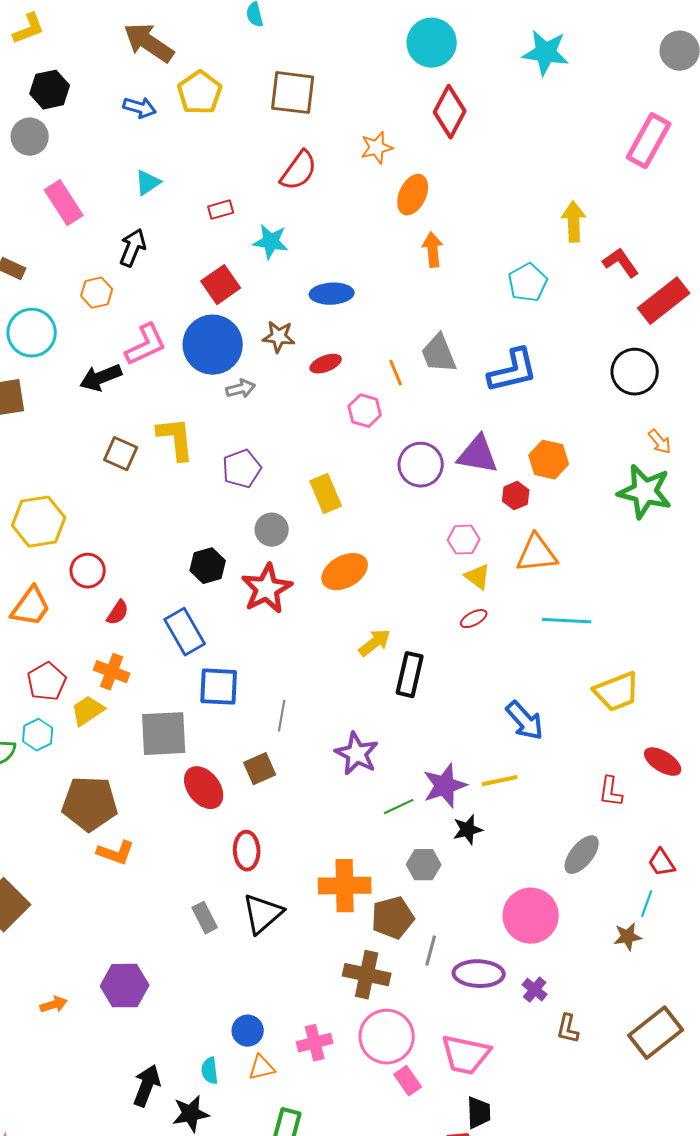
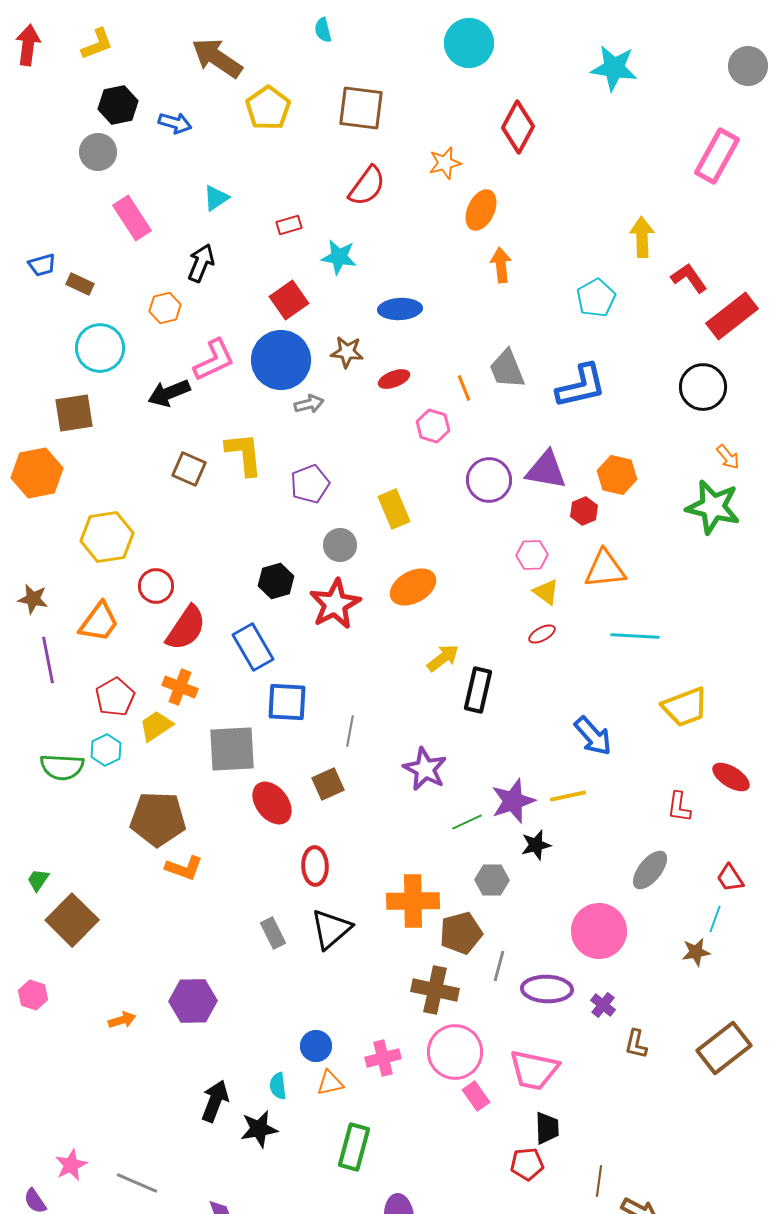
cyan circle: (432, 43) -> (469, 43), moved
blue arrow: (140, 108) -> (175, 123), moved
red semicircle: (118, 613) -> (186, 628), size x1.8

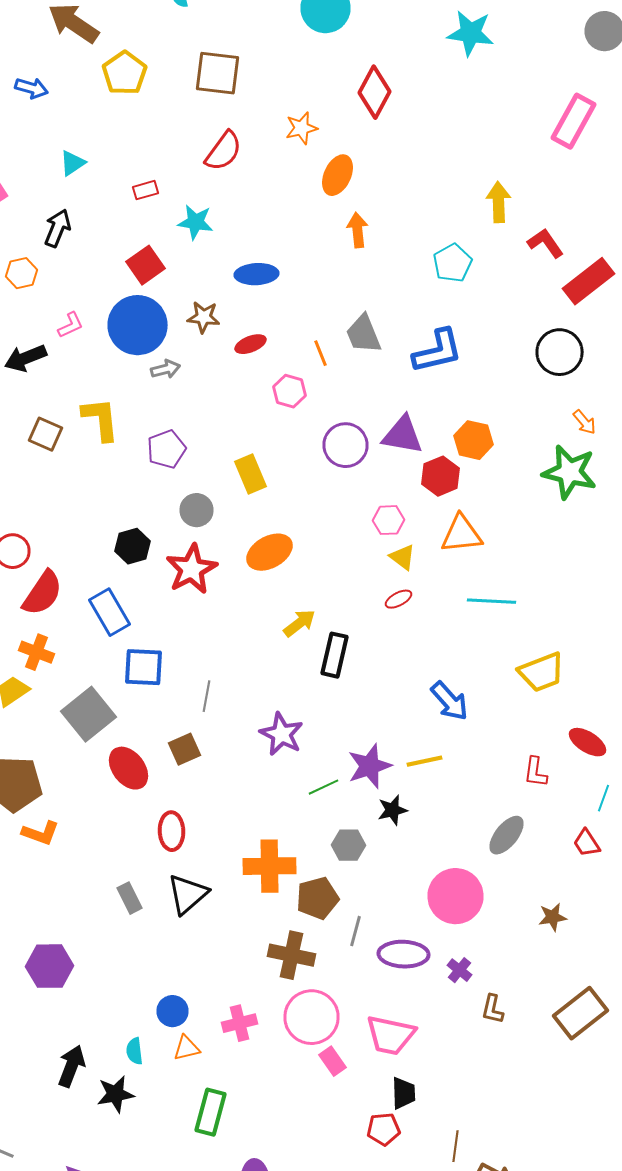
pink L-shape: (214, 360) -> (70, 325), size x0.6
red hexagon: (584, 511) -> (440, 476), size x1.4
gray square: (232, 749) -> (88, 714), turned -36
cyan line: (715, 919) -> (604, 798), moved

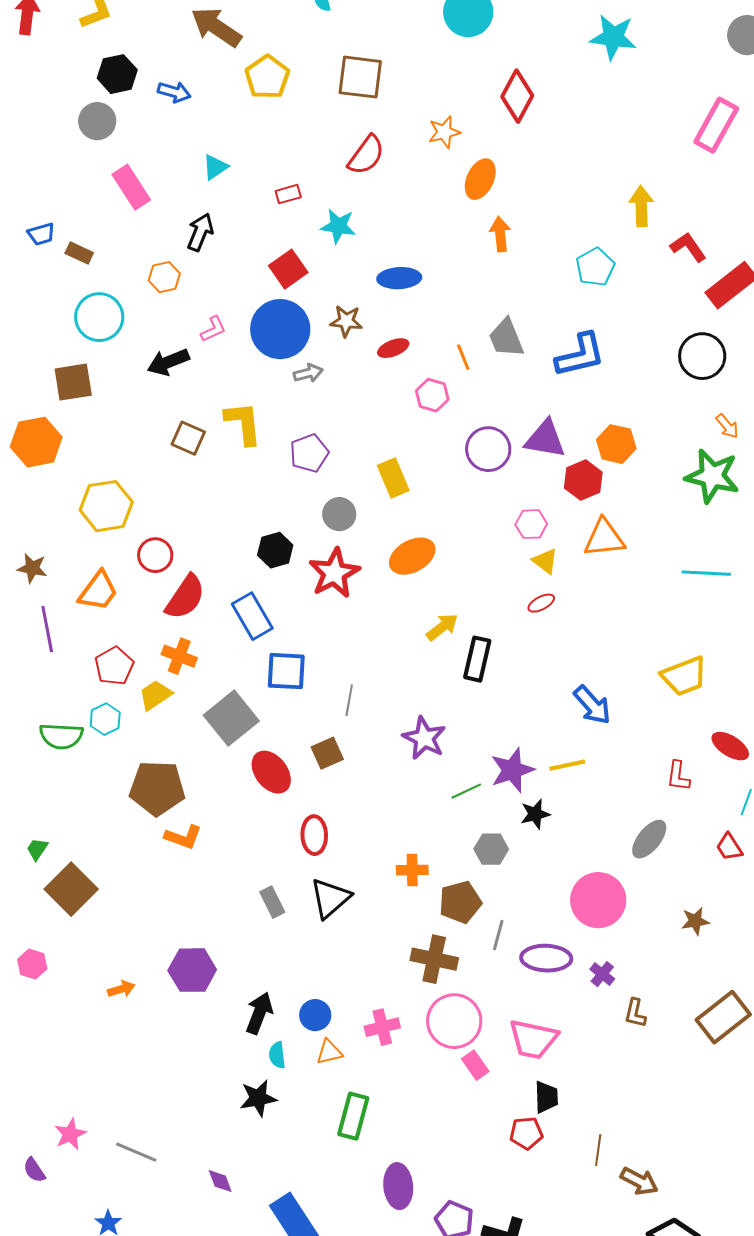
cyan line: (492, 601) -> (706, 573), moved
orange cross: (270, 866) -> (412, 870), size x0.6
black arrow: (72, 1066) -> (259, 1013), moved

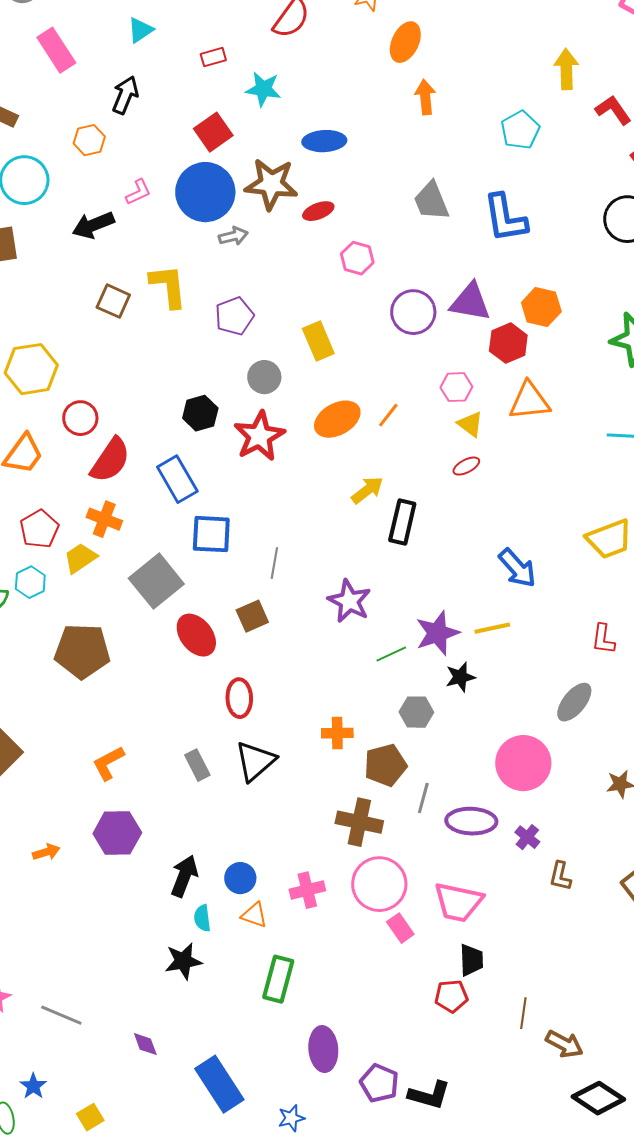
brown star: (346, 321) -> (271, 184), size x1.6
blue L-shape: (580, 355) -> (505, 218), turned 94
orange line: (463, 357) -> (388, 415), moved, turned 60
orange L-shape: (183, 837) -> (108, 763), moved, turned 132
orange triangle: (329, 1052) -> (254, 915), turned 32

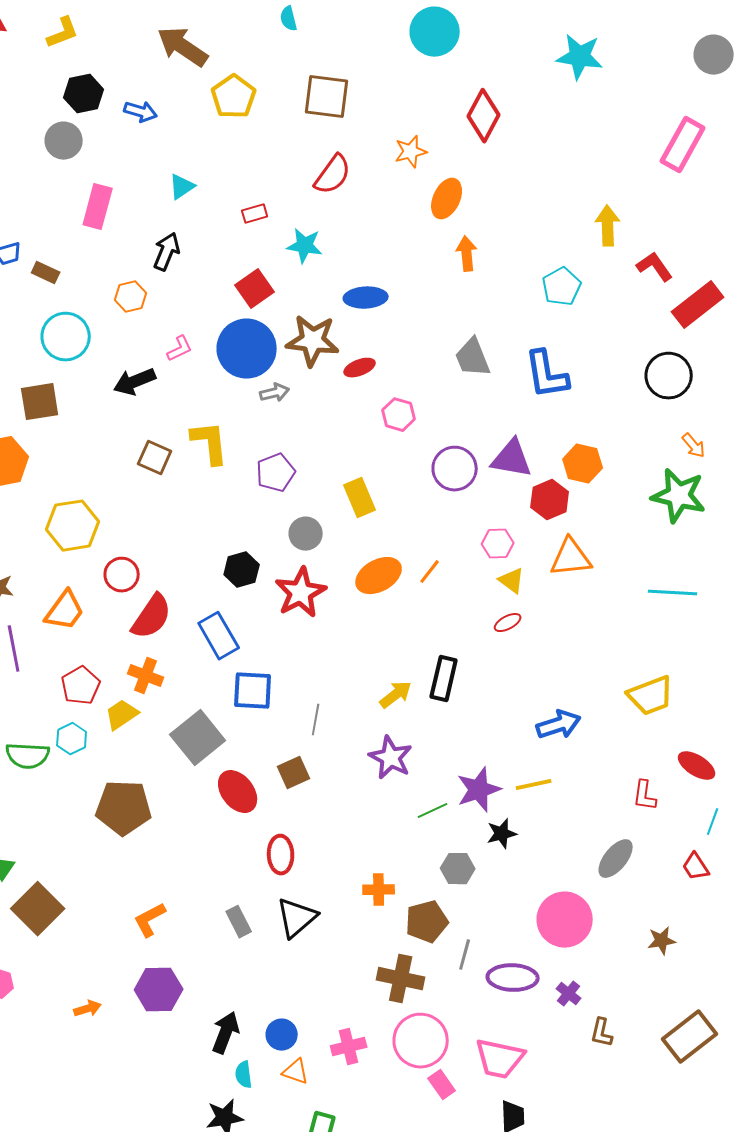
pink rectangle: (56, 50) -> (98, 207), turned 48
yellow arrow: (367, 490) -> (396, 695), moved
blue arrow: (517, 568) -> (559, 725), turned -66

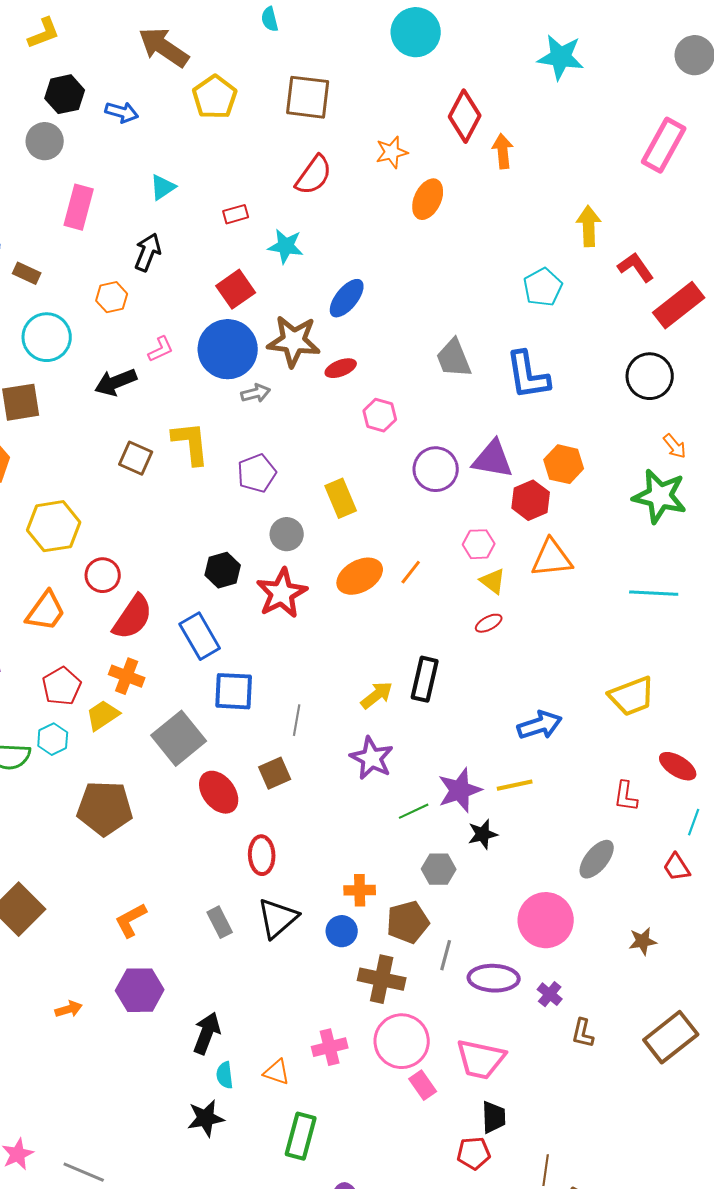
orange arrow: (467, 254) -> (503, 151), moved
blue ellipse: (366, 298) -> (347, 298), turned -48
blue circle: (282, 1035) -> (342, 931), moved

